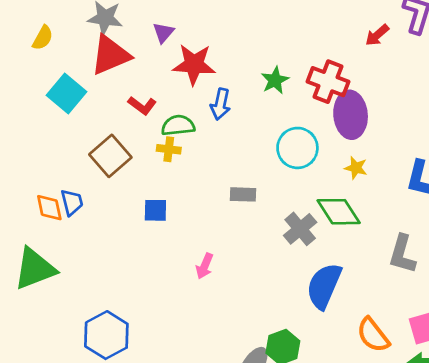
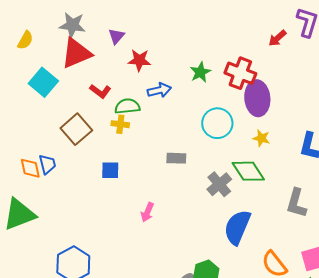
red star: (194, 64) -> (139, 60), size x0.7
blue arrow: (220, 104) -> (159, 90), turned -115

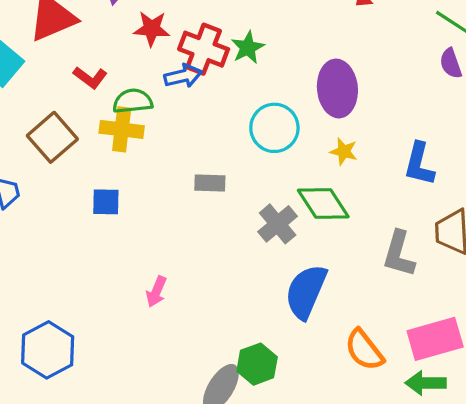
red cross: (240, 73) -> (204, 49), moved
yellow cross: (120, 124) -> (122, 129), size x1.5
pink arrow: (147, 212) -> (156, 292), moved

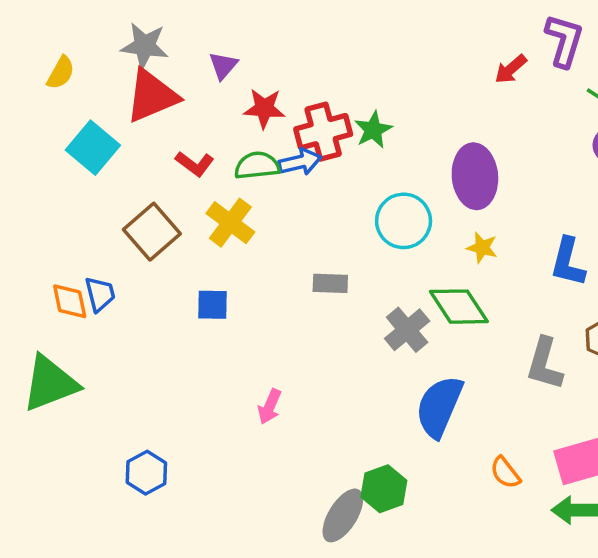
red cross: (204, 49) -> (323, 132), turned -36
green semicircle: (133, 101) -> (257, 166), moved
yellow cross: (122, 129) -> (230, 223), turned 30
blue hexagon: (48, 350) -> (146, 473), size x0.7
orange semicircle: (364, 350) -> (505, 473), size x0.7

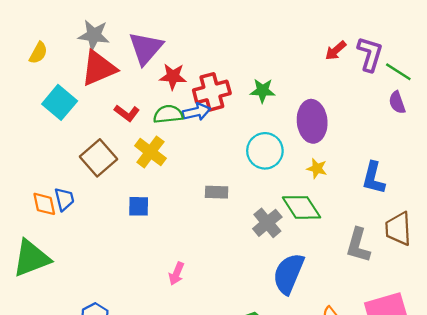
purple L-shape: (564, 41) -> (370, 54), moved
purple triangle: (223, 66) -> (146, 48), size x1.8
green star: (373, 130) -> (263, 91), moved, turned 30

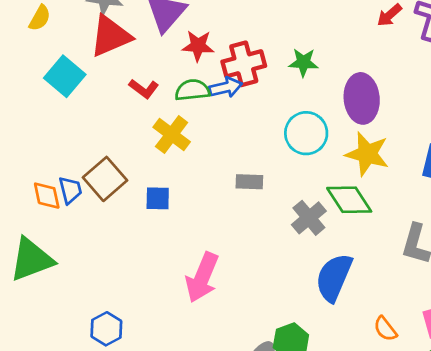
brown square: (99, 158) -> (105, 179), moved
yellow star: (317, 169) -> (367, 154), size x1.8
pink arrow: (176, 274) -> (202, 277), size x1.8

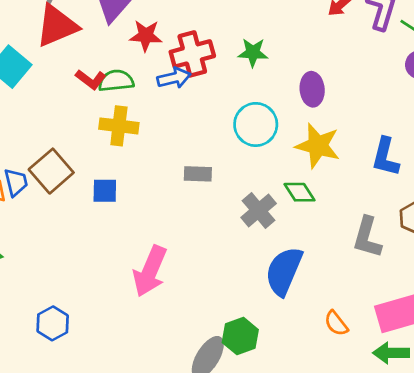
green semicircle: (192, 90) -> (116, 81), moved
purple ellipse: (362, 98) -> (312, 89), size x0.7
yellow cross: (172, 135) -> (119, 126), turned -30
green diamond: (349, 200) -> (299, 192), size x0.7

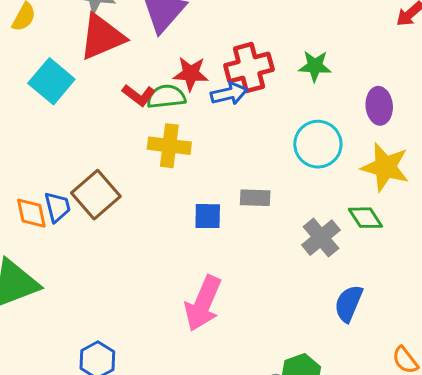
red star: (146, 36) -> (191, 74), moved
blue square: (105, 191) -> (208, 216), moved
blue semicircle: (284, 271) -> (349, 303), size x0.7

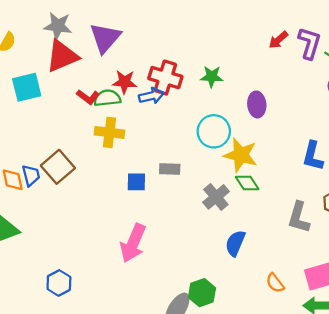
red cross: (249, 68) -> (165, 78), turned 32
cyan square: (51, 81) -> (27, 87), turned 36
yellow star: (385, 167) -> (241, 155), moved

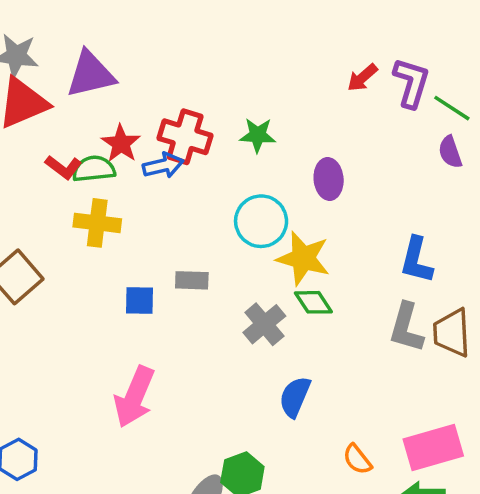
purple triangle: (105, 38) -> (90, 74), turned 36
red star: (125, 82) -> (121, 144), turned 30
gray L-shape: (299, 217) -> (406, 328), moved

